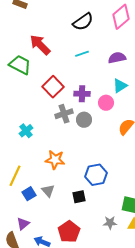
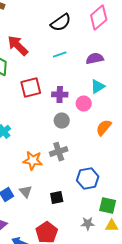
red square: (53, 87) -> (31, 88), turned 30
gray cross: (64, 114) -> (59, 152), moved
blue hexagon: (96, 175) -> (88, 179), moved

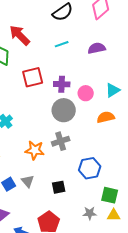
cyan triangle: (98, 87) -> (113, 90), moved
gray circle: (62, 121) -> (64, 110), size x1.5
orange semicircle: (104, 128) -> (106, 117), turned 36

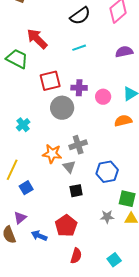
purple semicircle: (97, 48) -> (124, 52), moved
gray circle: (64, 110) -> (62, 108), moved
gray triangle: (28, 181) -> (69, 167), moved

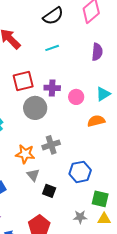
purple semicircle: (124, 52) -> (97, 52), turned 108
gray triangle: (69, 167) -> (33, 175), moved
black square: (76, 191) -> (49, 191), turned 32

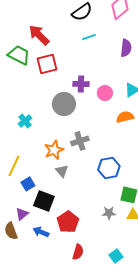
cyan line: (52, 48) -> (89, 37), moved
red square: (23, 81) -> (47, 64), moved
orange star: (25, 154) -> (54, 150), turned -30
black square: (49, 191) -> (44, 201), moved, size x1.5

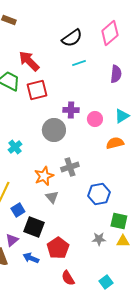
red semicircle: (78, 252) -> (68, 278), turned 133

